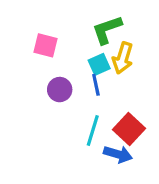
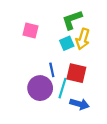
blue line: (96, 85) -> (52, 70), moved
purple circle: (60, 90) -> (40, 88), moved, size x1.5
red square: (129, 129) -> (76, 73), moved, turned -30

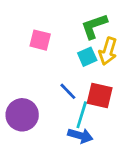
blue line: (52, 70) -> (68, 91), turned -32
purple circle: (40, 88) -> (22, 115), moved
blue arrow: (80, 104) -> (80, 136), moved

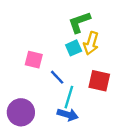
pink square: (40, 40) -> (34, 60), moved
red square: (100, 95) -> (99, 81), moved
purple circle: (22, 115) -> (21, 112), moved

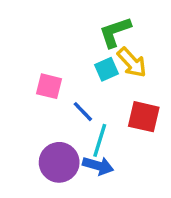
yellow arrow: (91, 43) -> (132, 62), turned -60
purple circle: (21, 112) -> (59, 162), moved

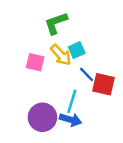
green L-shape: (115, 32) -> (56, 23), moved
yellow arrow: (132, 62) -> (61, 55), moved
blue line: (83, 112) -> (86, 74), moved

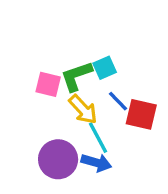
green L-shape: (56, 23) -> (76, 76), moved
yellow arrow: (61, 55) -> (83, 109), moved
cyan line: (72, 101) -> (98, 138), turned -45

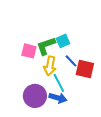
yellow arrow: (83, 109) -> (50, 66), turned 54

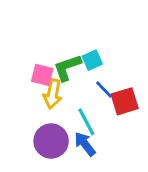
yellow arrow: (50, 66) -> (53, 94), moved
red square: (85, 69) -> (125, 101), turned -30
blue arrow: (58, 98) -> (85, 144), turned -144

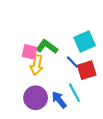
cyan square: (92, 60) -> (85, 42), moved, size x1.5
green L-shape: (67, 68) -> (47, 47), turned 55
cyan line: (86, 122) -> (74, 93), moved

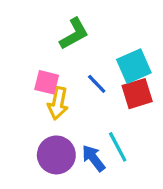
green L-shape: (47, 47) -> (74, 34), moved, turned 115
blue line: (72, 62) -> (97, 84), moved
red square: (87, 70) -> (137, 94), moved

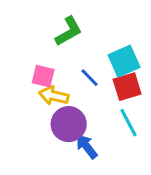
yellow arrow: (58, 103) -> (54, 96), turned 92
cyan line: (118, 147) -> (129, 123), moved
purple circle: (56, 155) -> (69, 124), moved

